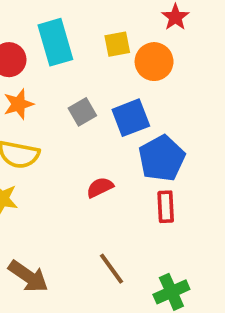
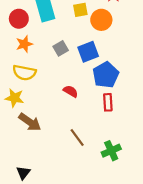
red semicircle: (100, 187) -> (71, 91), turned 56
brown arrow: (28, 276) -> (30, 122), moved

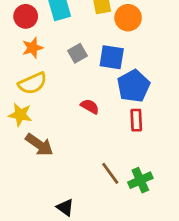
blue square: (88, 52) -> (112, 57), turned 30
yellow semicircle: (24, 73) -> (32, 83), turned -35
brown line: (77, 137) -> (110, 173), moved
black triangle: (23, 173) -> (65, 207), moved, turned -32

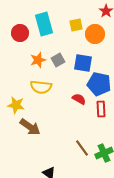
orange star: (32, 48) -> (38, 60), moved
yellow semicircle: (32, 83) -> (41, 87), moved, turned 30
blue pentagon: (134, 86) -> (99, 84), turned -30
red semicircle: (90, 106) -> (79, 99), moved

